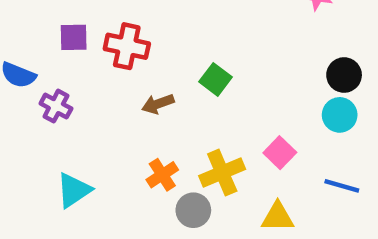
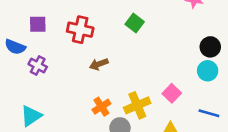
purple square: (74, 37) -> (38, 24), moved
green square: (216, 79) -> (135, 23), moved
cyan triangle: (74, 190) -> (31, 116), moved

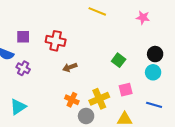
green square: (135, 23) -> (119, 60), moved
pink square: (172, 93) -> (126, 90), turned 32
orange cross: (101, 107) -> (72, 100), turned -32

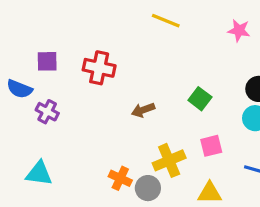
brown arrow: (70, 67) -> (143, 110), moved
orange cross: (72, 100) -> (120, 178), moved
cyan triangle: (18, 107) -> (39, 173), turned 42

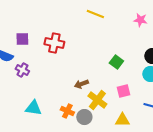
brown arrow: (143, 110) -> (81, 84), moved
yellow cross: (169, 160) -> (97, 100), turned -30
cyan triangle: (39, 173) -> (33, 108), moved

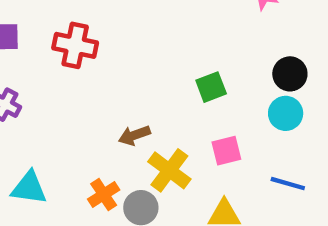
green square: (116, 62) -> (211, 87), turned 32
orange cross: (67, 111) -> (104, 194), turned 32

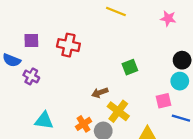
green square: (211, 87) -> (130, 67), moved
pink square: (226, 151) -> (164, 101), moved

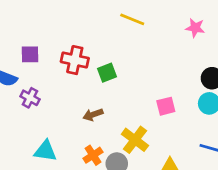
green square: (130, 67) -> (107, 73), moved
brown arrow: (100, 93) -> (93, 115), moved
pink square: (164, 101) -> (166, 106), moved

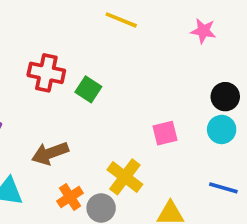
green square: (107, 73) -> (88, 89), turned -36
brown arrow: (93, 115) -> (50, 153), moved, size x1.4

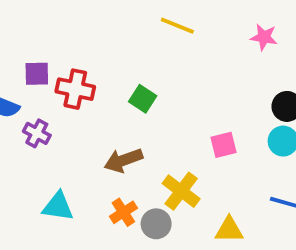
red cross: (46, 73) -> (75, 89), moved
brown arrow: (50, 153) -> (123, 160), moved

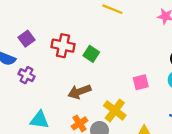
purple square: (37, 74) -> (26, 39), turned -35
red cross: (75, 89) -> (63, 46), moved

